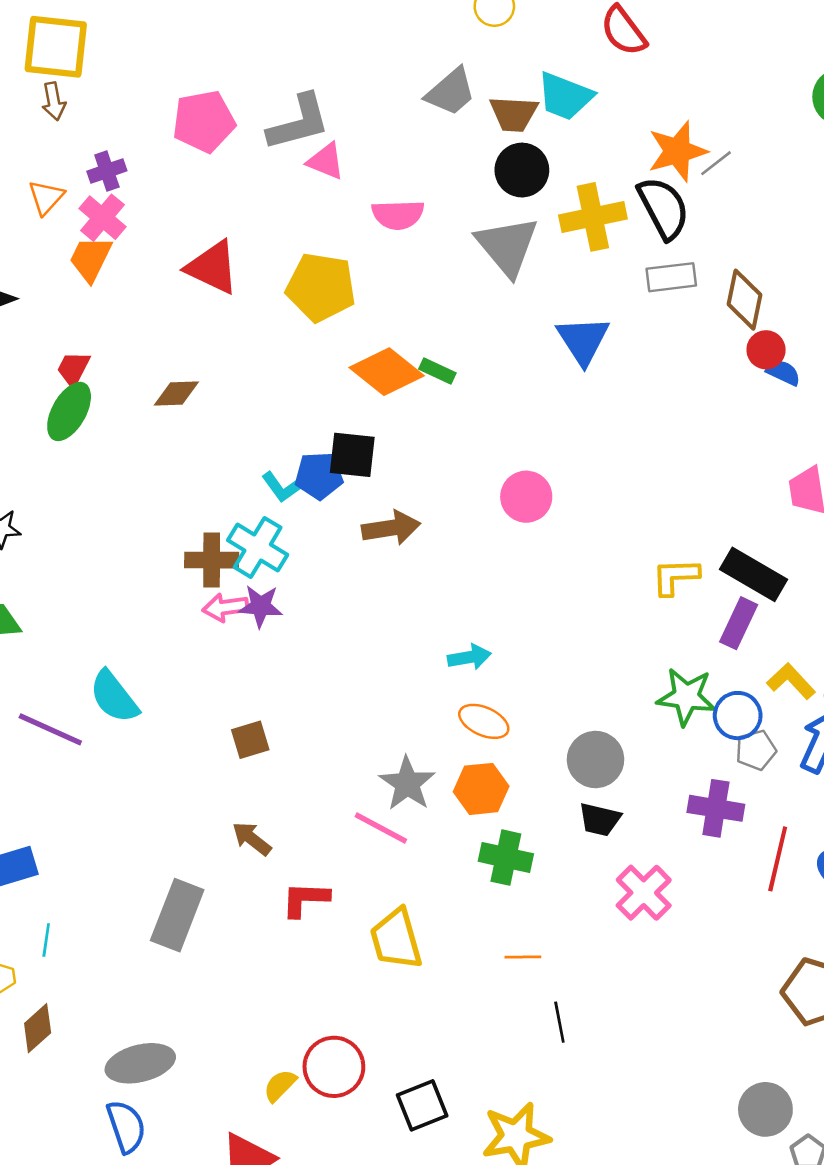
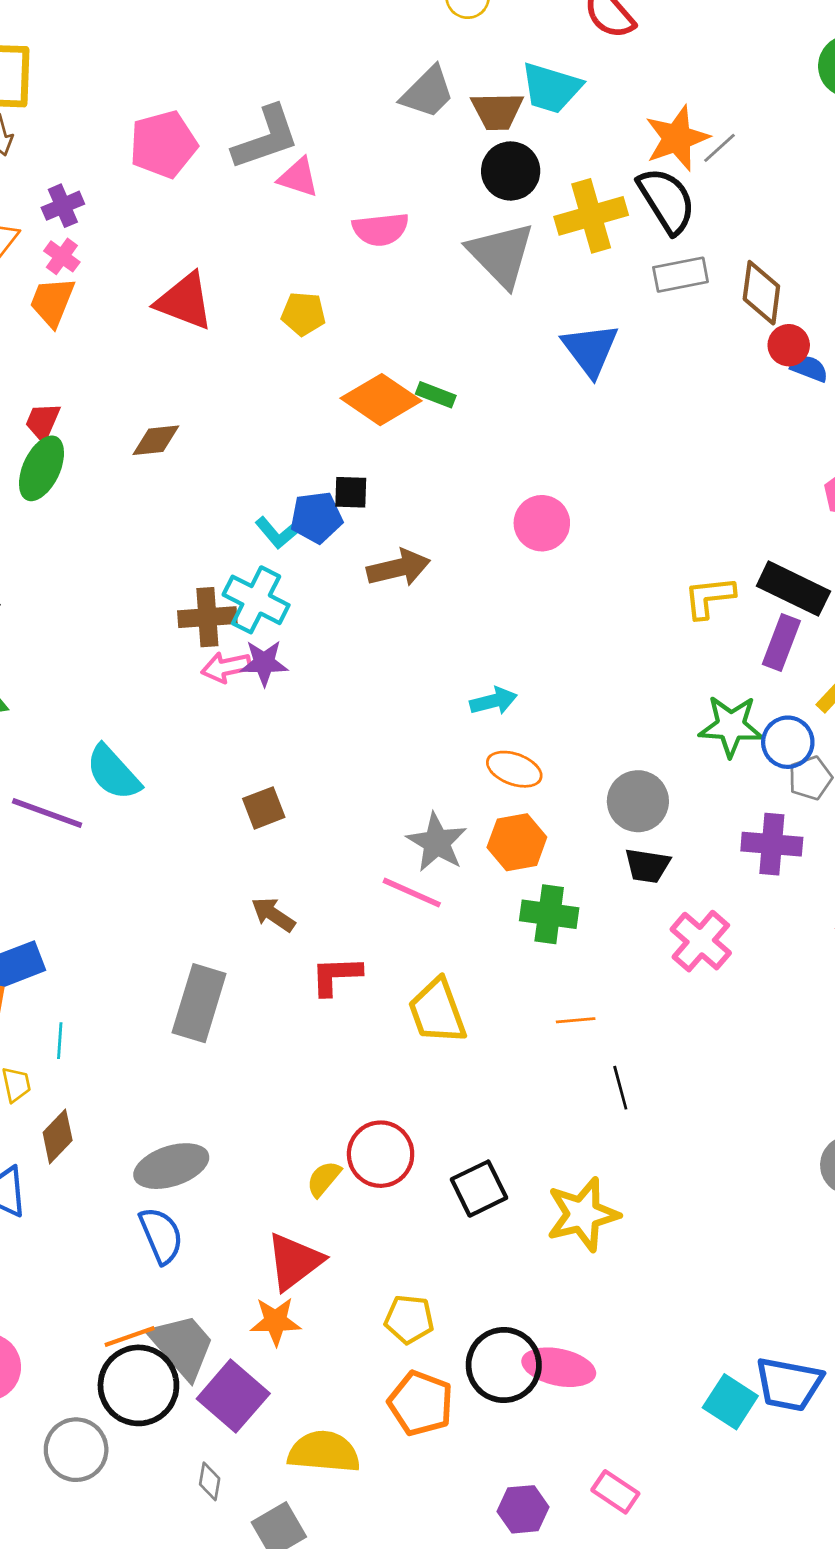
pink cross: (103, 218) -> (62, 256), size x0.7
yellow pentagon: (321, 287) -> (303, 314), size x0.6
black square: (352, 455) -> (351, 492), size x0.7

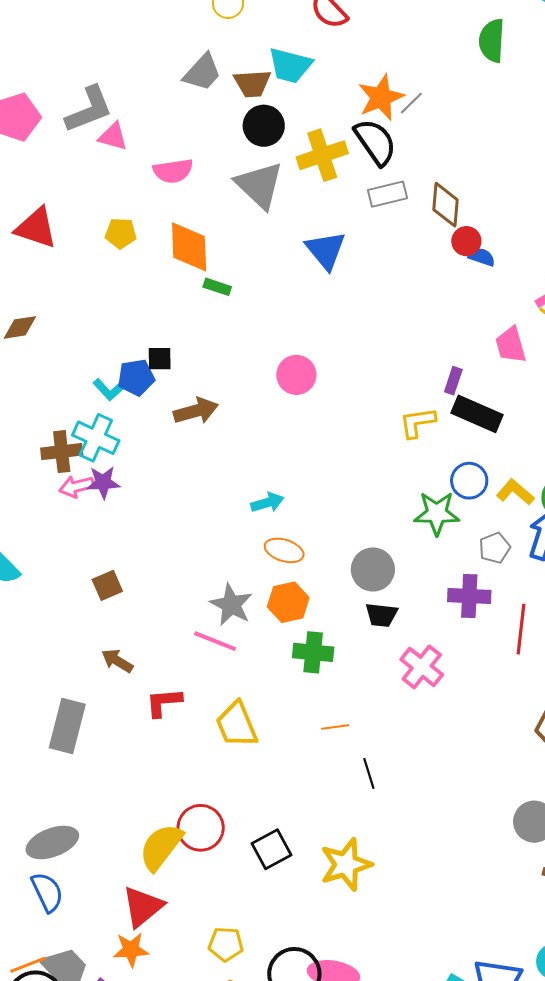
orange diamond: (381, 400) -> (189, 247), moved, turned 56
purple rectangle: (781, 643) -> (453, 381), moved, size x0.7
blue circle: (788, 742) -> (469, 481), moved
yellow semicircle: (324, 1179) -> (161, 847), size x1.8

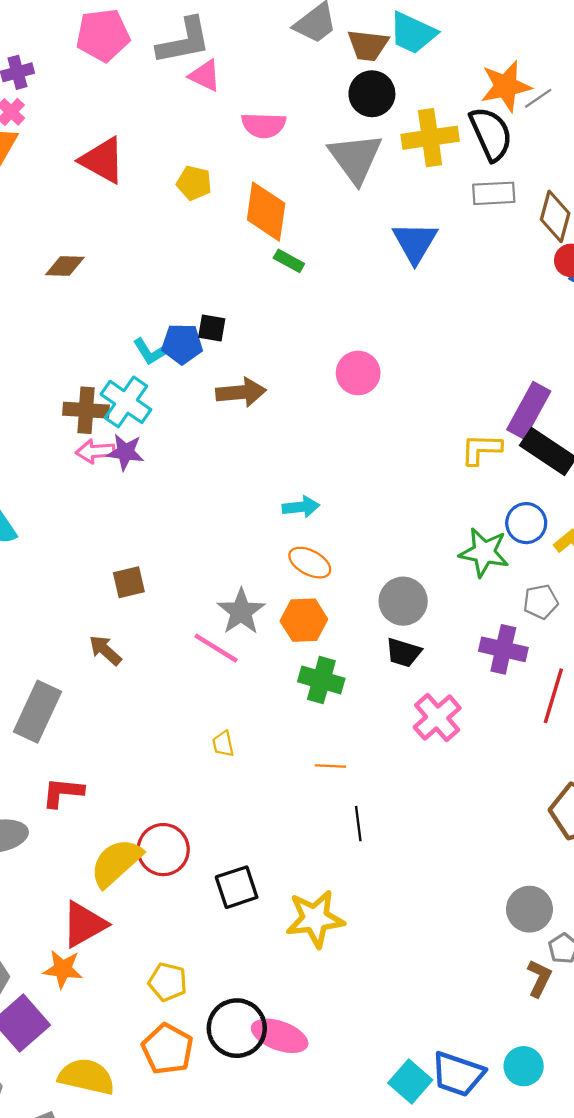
purple rectangle: (453, 381) -> (529, 410), size x1.8
brown square: (107, 585) -> (129, 582), moved
red L-shape: (164, 702) -> (63, 792), moved
yellow trapezoid: (237, 725) -> (223, 744), size x0.5

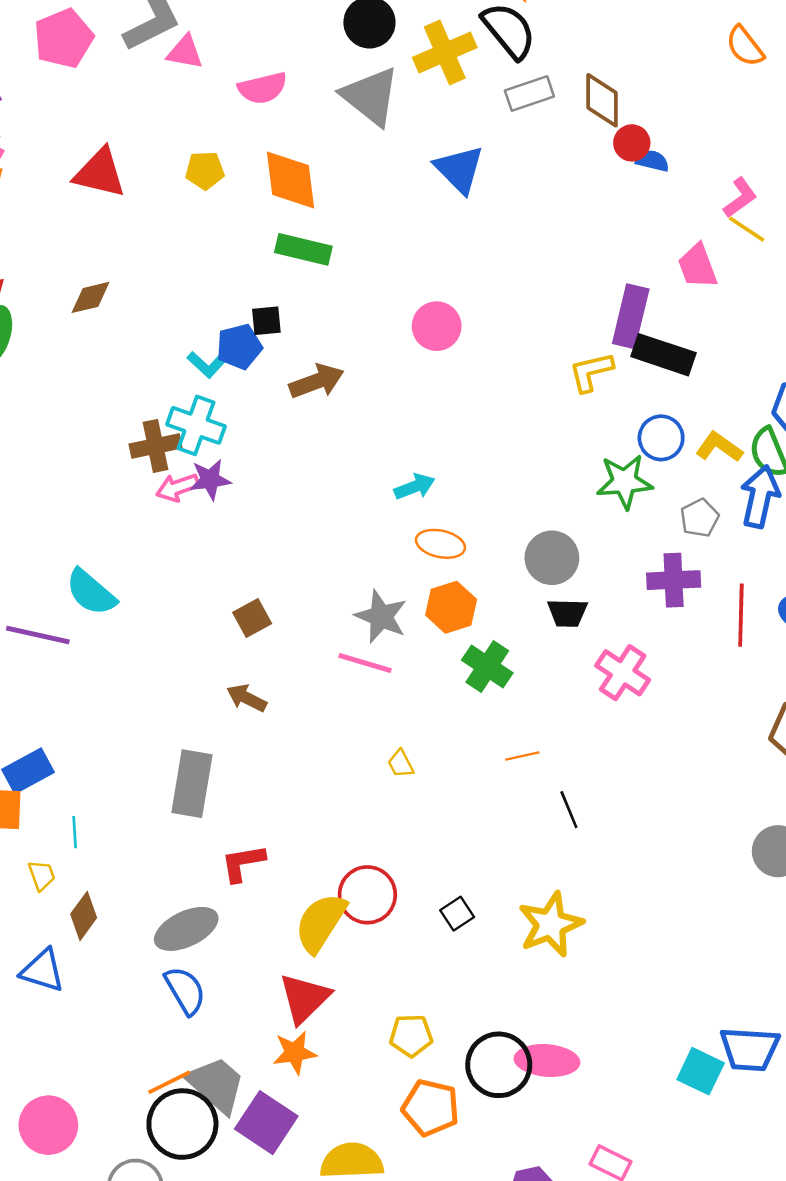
green rectangle: (289, 261) -> (303, 249), moved, size x1.6
green cross: (321, 680) -> (487, 666), turned 33
black square: (237, 887) -> (457, 914), size x0.7

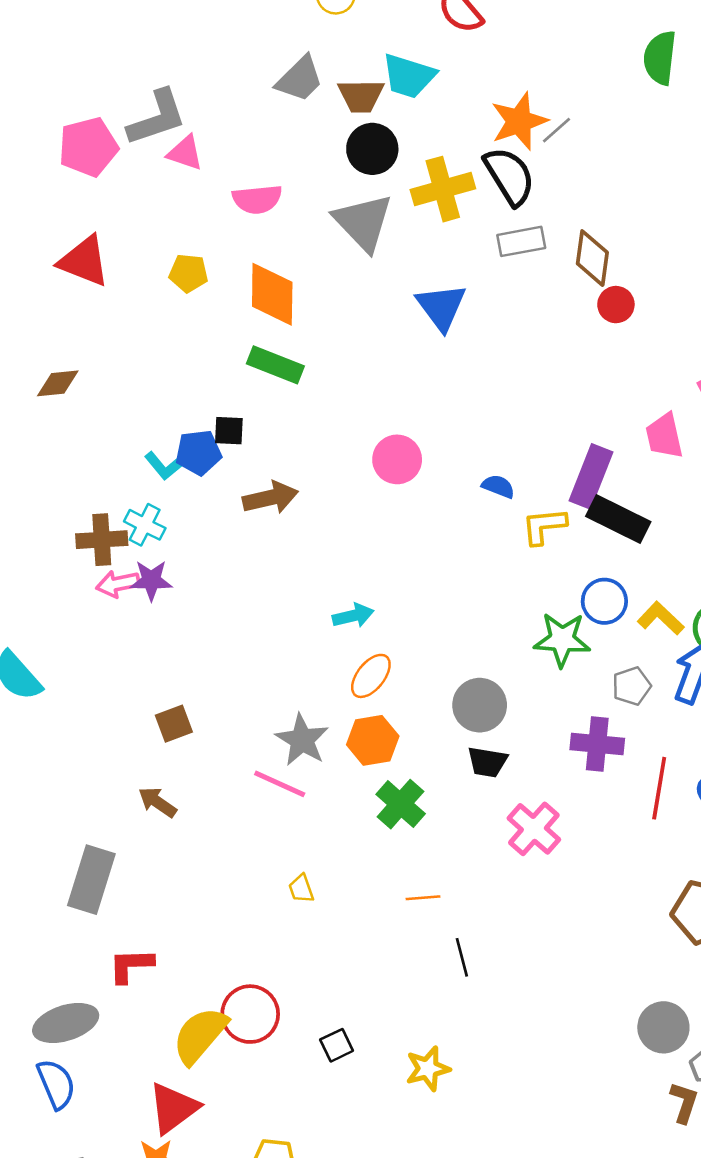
pink pentagon: (64, 39) -> (88, 147), moved
blue semicircle: (652, 161) -> (498, 486), moved
cyan cross: (196, 425) -> (145, 525), size x0.7
orange ellipse: (440, 544) -> (371, 676), turned -72
yellow star: (551, 924) -> (428, 1069), size x0.7

